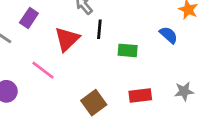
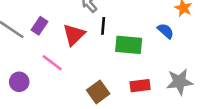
purple rectangle: (29, 18) -> (40, 26), moved
green rectangle: (128, 50) -> (129, 45), size x1.5
gray star: (184, 91) -> (180, 82), size x1.5

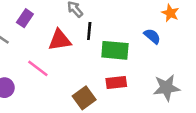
purple rectangle: (40, 26) -> (25, 18), moved
red triangle: (74, 35) -> (60, 40), turned 35
red rectangle: (140, 86) -> (116, 83), moved

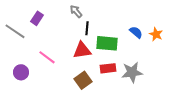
orange star: (170, 13) -> (156, 34), moved
red triangle: (60, 40) -> (82, 50), moved
gray star: (166, 88) -> (132, 72), moved

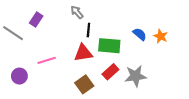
pink line: (47, 57) -> (47, 60), turned -54
red rectangle: (108, 68) -> (110, 72), turned -35

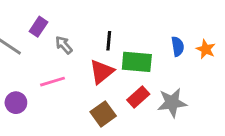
gray arrow: (77, 12) -> (64, 45), moved
blue semicircle: (140, 34) -> (178, 46), turned 40
red triangle: (83, 53) -> (102, 72), turned -30

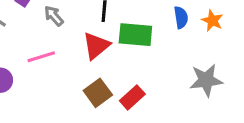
red rectangle: (138, 97) -> (132, 97), moved
gray star: (172, 103) -> (206, 80), moved

